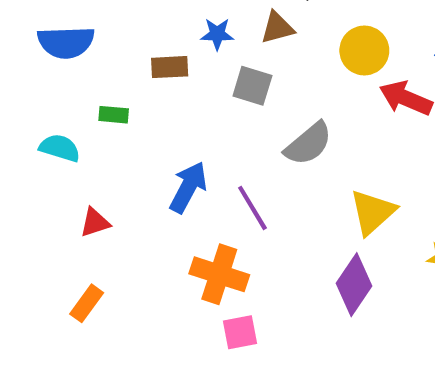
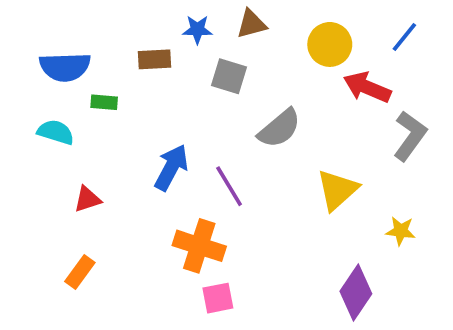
blue semicircle: (66, 42) -> (65, 67), moved
purple diamond: (354, 285) -> (356, 292), moved

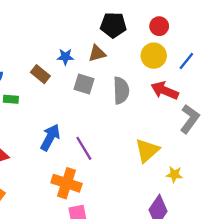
yellow circle: (330, 44) -> (154, 56), moved
brown rectangle: (154, 59) -> (40, 74), turned 42
gray semicircle: (279, 128) -> (121, 90), moved, turned -52
yellow star: (401, 231) -> (174, 174), moved

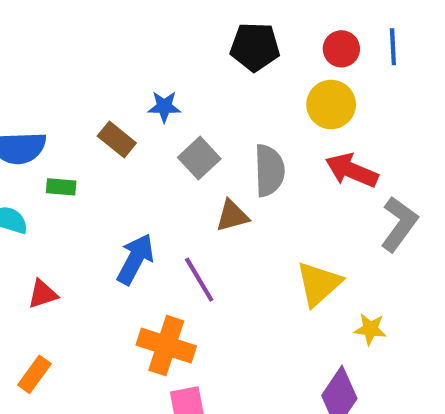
brown triangle: (97, 53) -> (232, 216), moved
blue line: (186, 61) -> (393, 47), moved, turned -42
gray square: (84, 84) -> (199, 158), turned 30

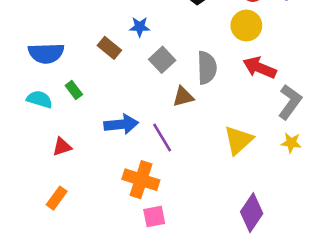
green rectangle: (61, 187) -> (74, 90), moved, turned 48
blue arrow: (135, 259) -> (121, 124), turned 56
yellow star: (370, 329) -> (291, 143), moved

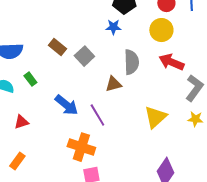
blue star: (140, 27) -> (113, 27), moved
gray square: (162, 60) -> (84, 56), moved
blue arrow: (121, 124) -> (66, 105), turned 45

